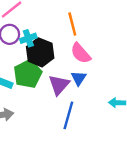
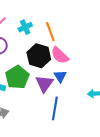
cyan cross: (28, 38) -> (25, 27), moved
black hexagon: (40, 52) -> (39, 56), moved

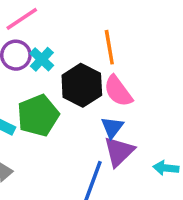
cyan cross: (25, 27) -> (42, 59), moved, turned -32
purple triangle: (44, 84) -> (119, 152), moved

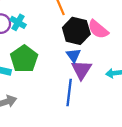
black hexagon: (82, 85) -> (76, 31), moved
pink semicircle: (118, 91) -> (98, 29), moved

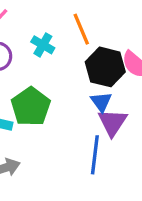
cyan cross: (18, 22) -> (43, 45), moved

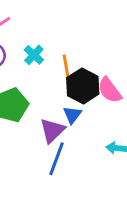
orange line: (81, 29) -> (67, 69), moved
purple triangle: (112, 122) -> (52, 130), moved

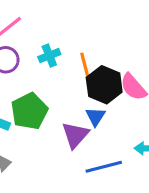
cyan cross: (34, 55) -> (49, 56), turned 30
blue line: (56, 159) -> (104, 167), moved, turned 60

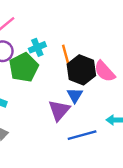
green pentagon: (29, 111) -> (24, 67), moved

